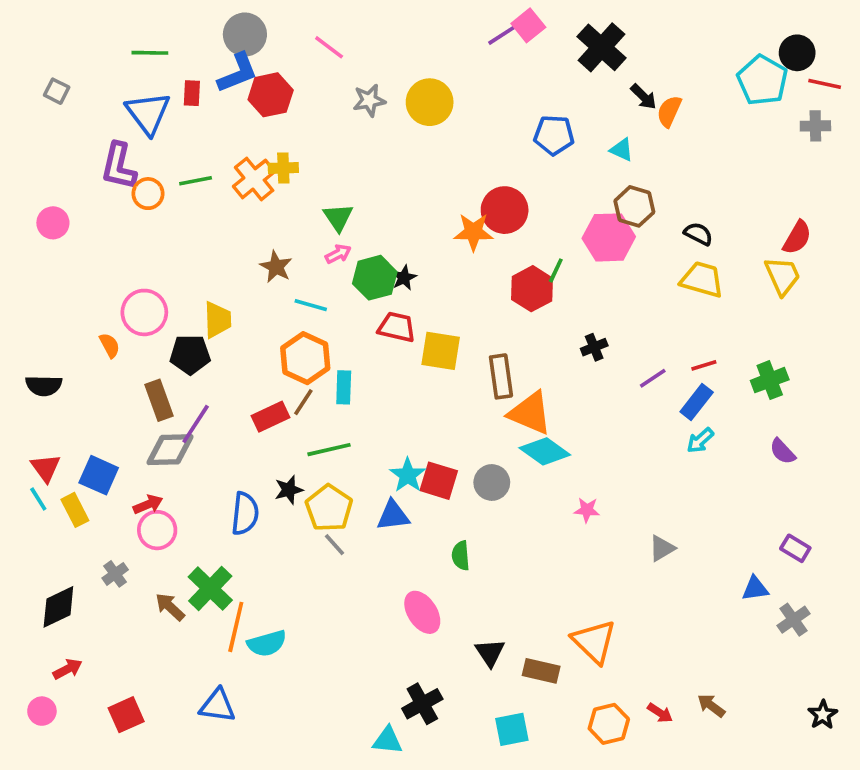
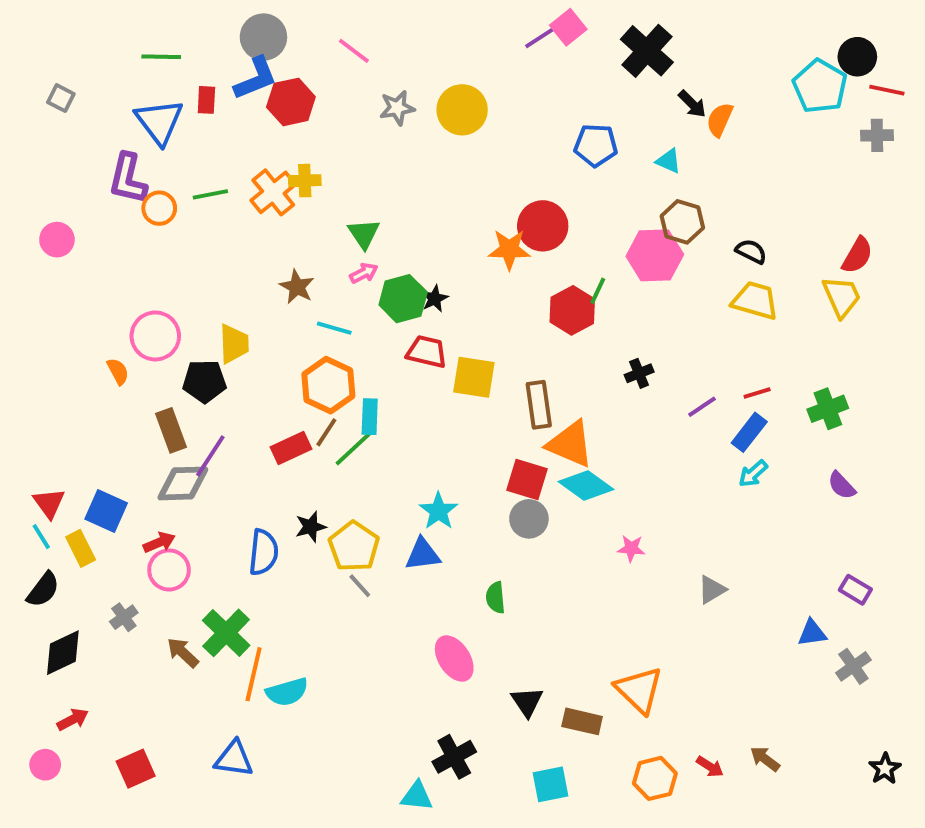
black semicircle: (44, 386) -> (43, 590), moved, turned -54
green line: (329, 450) -> (354, 448), moved, turned -30
red square: (439, 481) -> (527, 480), moved

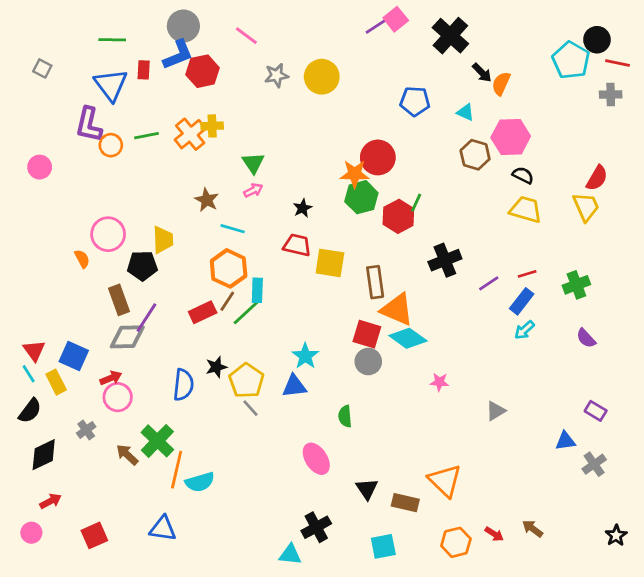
pink hexagon: (655, 255) -> (511, 137), moved
green hexagon: (403, 299) -> (361, 197), moved
black cross: (639, 373) -> (445, 260), size x1.6

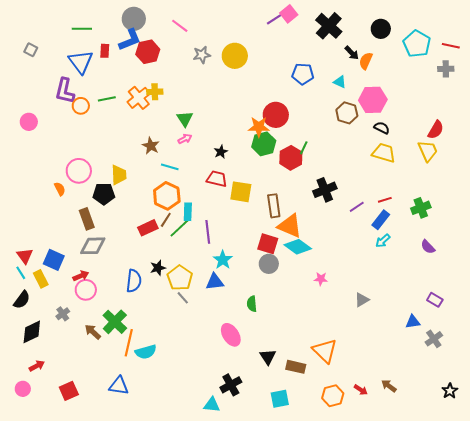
black circle: (597, 40) -> (381, 29), moved
purple line: (146, 318) -> (208, 232), moved, turned -40

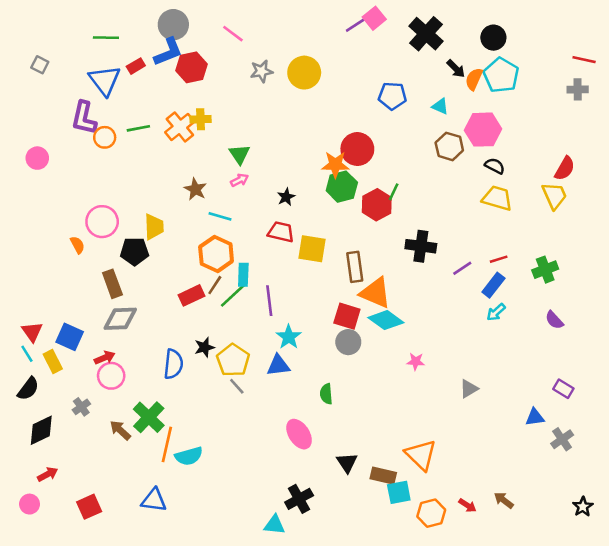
cyan pentagon: (417, 44) -> (501, 75), moved
red rectangle: (105, 51) -> (136, 66), turned 56
black cross: (325, 190) -> (421, 246), turned 30
cyan square: (280, 399) -> (399, 492), moved

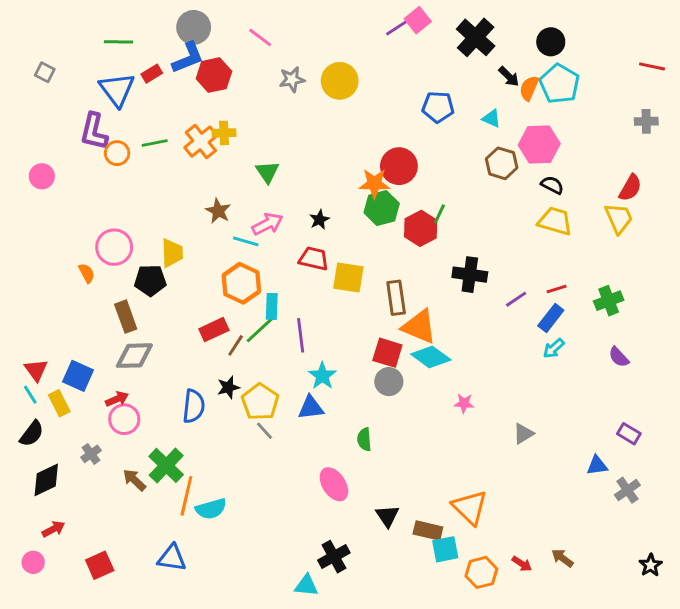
gray cross: (578, 89) -> (646, 121), moved
pink arrow: (239, 180) -> (267, 224), moved, size x1.5
brown line: (215, 285) -> (236, 345), moved

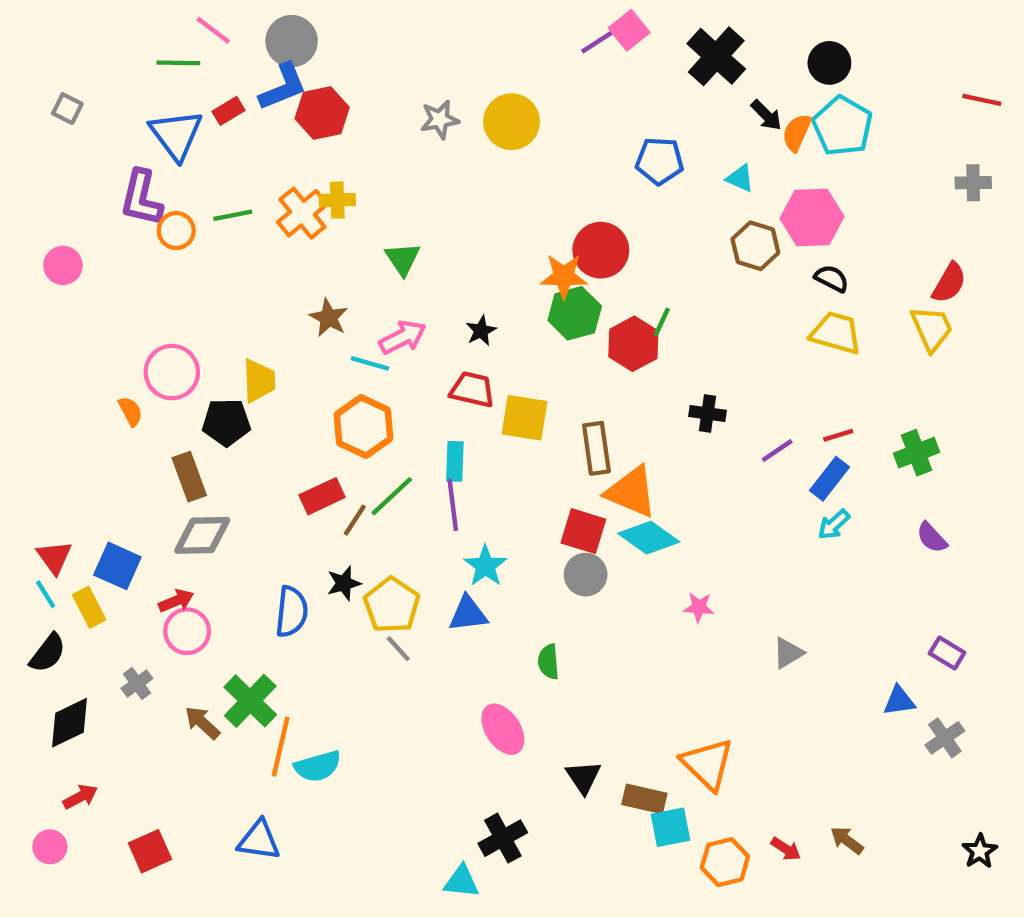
pink line: (260, 37) -> (213, 30), moved
black cross: (470, 275) -> (707, 413), size x0.7
cyan rectangle: (272, 306) -> (455, 461), moved

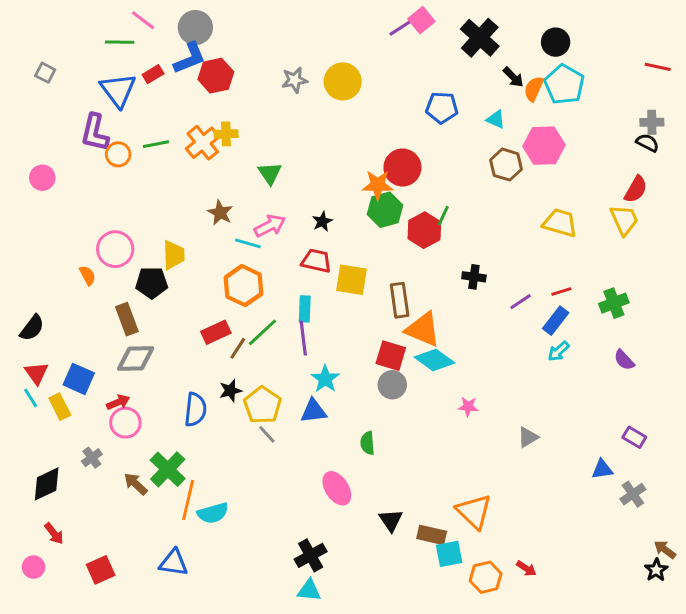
black semicircle: (832, 278) -> (647, 143), moved
black semicircle: (48, 653) -> (32, 328), moved
red arrow: (80, 797) -> (54, 533), turned 80
black cross: (503, 838) -> (311, 555), moved
brown arrow: (847, 840) -> (665, 550), moved

